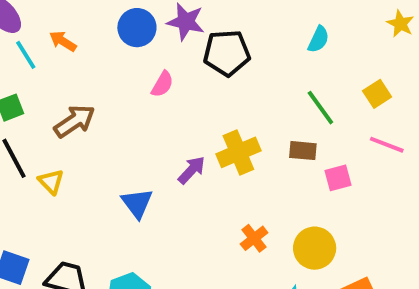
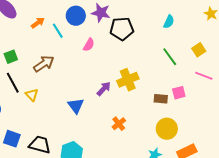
orange arrow: (63, 41) -> (38, 23), turned 112
cyan line: (26, 55) -> (58, 31), moved
brown rectangle: (303, 151) -> (161, 99), moved
orange cross: (254, 238) -> (119, 124), moved

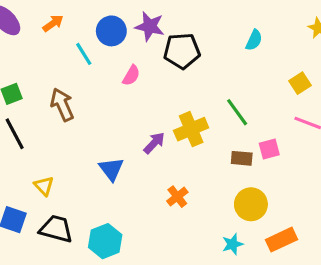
orange arrow: (38, 23) -> (53, 23), moved
green line: (170, 57) -> (237, 112), moved
brown arrow: (44, 64) -> (62, 105), turned -80
yellow triangle: (32, 95) -> (44, 186), moved

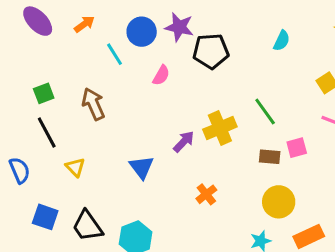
yellow triangle: (44, 186) -> (75, 167), moved
black trapezoid: (56, 229) -> (87, 226), turned -140

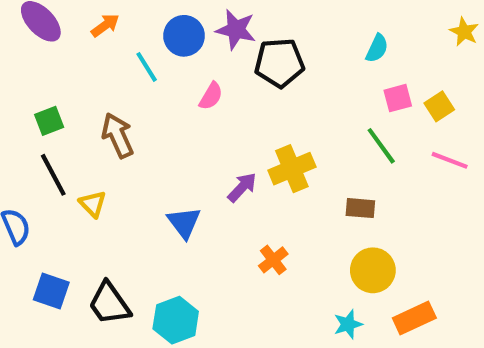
green line: (265, 111) -> (381, 146), moved
pink square: (297, 148) -> (398, 98), moved
yellow triangle: (75, 167) -> (93, 204), moved

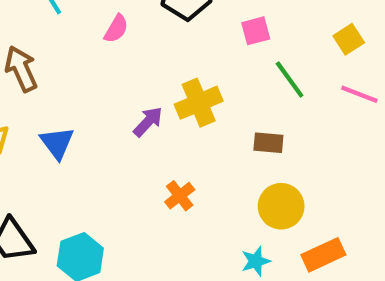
pink square: (398, 98) -> (256, 31), moved
blue triangle: (184, 223) -> (57, 143), moved

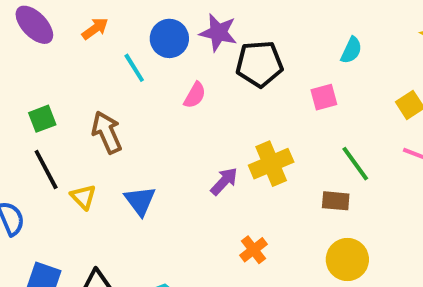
green line: (290, 79) -> (355, 164), moved

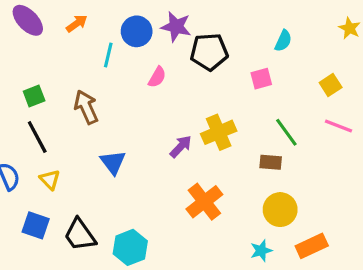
cyan line: (134, 68) -> (108, 55), turned 45
yellow triangle: (83, 197) -> (50, 180), moved
orange cross: (253, 250) -> (204, 202), size x1.6

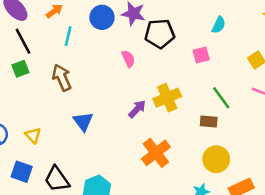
cyan line: (108, 55) -> (68, 36), moved
pink semicircle: (157, 77) -> (128, 59), moved, turned -54
black line: (37, 137) -> (23, 41), moved

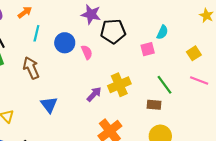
blue circle: (102, 17) -> (65, 43), moved
cyan semicircle: (219, 25) -> (162, 32), moved

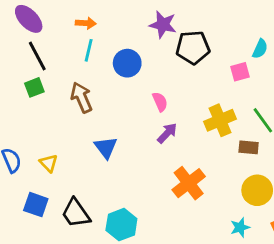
orange arrow: (25, 12) -> (86, 23), moved, turned 40
pink semicircle: (87, 52) -> (160, 102), moved
yellow cross: (119, 85) -> (220, 120), moved

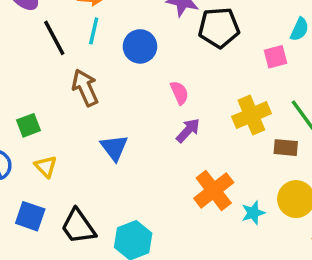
black line: (37, 56) -> (54, 38), moved
green square: (34, 87) -> (29, 125), moved
cyan star: (240, 227) -> (253, 213), moved

